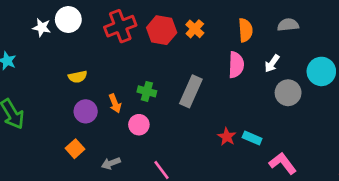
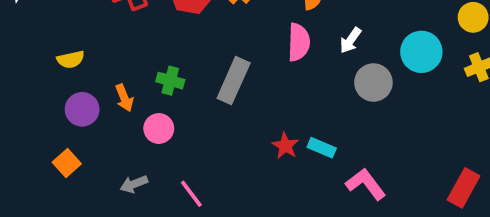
gray arrow: (111, 163) -> (134, 184), moved

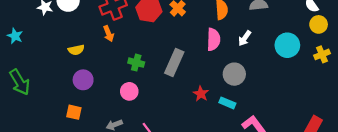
gray circle: (373, 82) -> (234, 74), moved
orange arrow: (124, 98) -> (108, 34), moved
red star: (285, 146) -> (201, 94), moved
orange square: (67, 163) -> (74, 112), turned -35

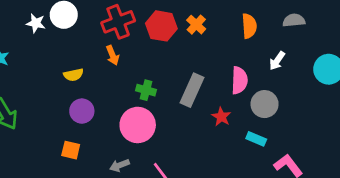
pink semicircle: (214, 39) -> (239, 80), moved
pink circle: (129, 91) -> (138, 125), size x1.6
red star: (201, 94) -> (221, 117), moved

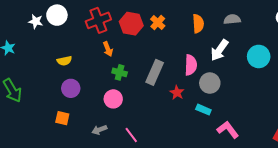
orange arrow: (113, 55) -> (108, 49), moved
white arrow: (277, 61) -> (219, 50), size x1.5
pink circle: (138, 125) -> (113, 99), size x0.7

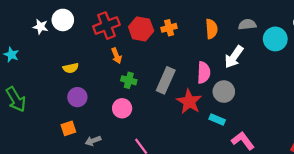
orange cross: (158, 23) -> (169, 28), turned 32
cyan circle: (259, 56) -> (275, 39), moved
red star: (177, 93) -> (189, 102), size x1.6
orange square: (62, 118) -> (68, 128), turned -32
gray arrow: (99, 130) -> (93, 141), moved

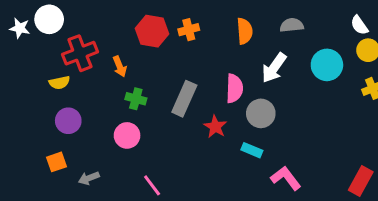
red cross: (106, 26) -> (80, 53), moved
cyan circle: (275, 39) -> (327, 65), moved
red star: (189, 102) -> (215, 127), size x0.7

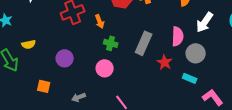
yellow semicircle: (59, 83) -> (29, 44), moved
orange square: (56, 162) -> (44, 86), moved, turned 32

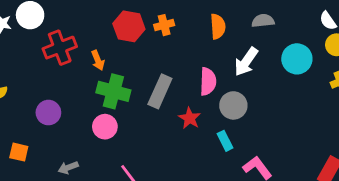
green cross: (111, 43) -> (113, 91), size x1.6
cyan rectangle: (190, 78) -> (225, 141), turned 40

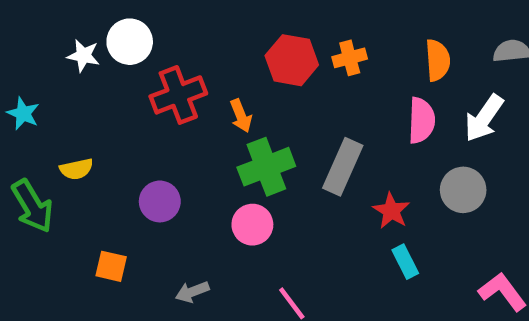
pink semicircle: (208, 81) -> (421, 120), moved
green cross: (113, 91) -> (266, 167), turned -36
cyan rectangle: (225, 141) -> (405, 262), moved

